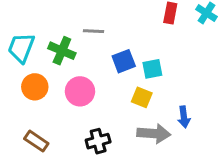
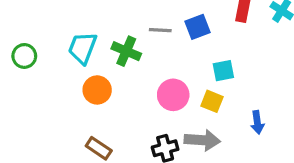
blue square: (124, 61) -> (197, 27), moved
pink circle: (80, 91) -> (173, 95), moved
gray arrow: (154, 134) -> (202, 140), moved

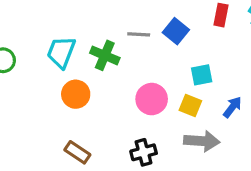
blue square: (197, 27) -> (176, 31), turned -30
blue arrow: (257, 122) -> (232, 107), moved, turned -135
gray arrow: (202, 140) -> (202, 141), moved

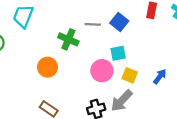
cyan trapezoid: (61, 52) -> (23, 16), moved
cyan square: (202, 75) -> (118, 53), moved
gray arrow: (202, 141) -> (122, 101), moved, turned 130

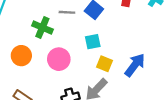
pink circle: (102, 71) -> (59, 59), moved
blue arrow: (160, 76) -> (135, 65), size x1.5

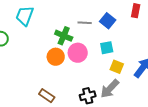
orange circle: (21, 56) -> (56, 57), moved
pink circle: (59, 59) -> (78, 53), moved

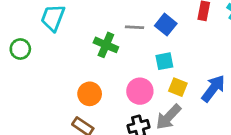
pink circle: (78, 53) -> (140, 91), moved
orange circle: (56, 57) -> (90, 94), moved

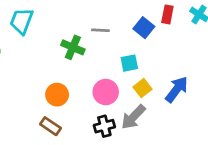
blue square: (166, 25) -> (144, 28), moved
yellow square: (178, 87) -> (142, 88), turned 30

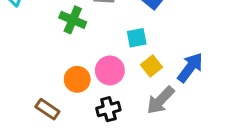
orange circle: (57, 95) -> (77, 79), moved
gray arrow: (133, 117) -> (160, 100), moved

